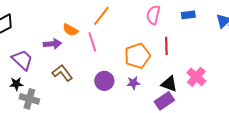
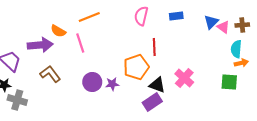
orange line: (101, 16) -> (89, 17), turned 30
purple arrow: (52, 44) -> (40, 45), size x1.4
orange pentagon: (137, 56) -> (136, 67), moved
purple star: (133, 83) -> (112, 84), moved

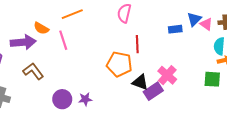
blue rectangle: (176, 16) -> (175, 29), moved
orange pentagon: (136, 67) -> (119, 64), turned 30
purple circle: (92, 82) -> (62, 99), moved
purple star: (112, 84) -> (85, 99), moved
purple rectangle: (152, 102) -> (153, 91), moved

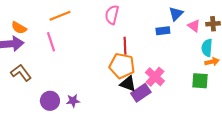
blue triangle: (194, 19) -> (176, 14), moved
orange semicircle: (41, 28) -> (19, 28), moved
orange pentagon: (119, 64) -> (122, 66), moved

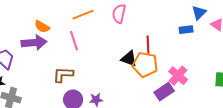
pink semicircle: (112, 15) -> (119, 14), moved
brown L-shape: (21, 73) -> (63, 75), moved, turned -50
black triangle: (128, 84) -> (129, 59), moved

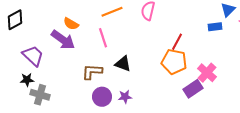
purple arrow: (34, 43) -> (63, 40), turned 40
red line: (148, 45) -> (177, 42), turned 30
black triangle: (129, 59) -> (123, 64), moved

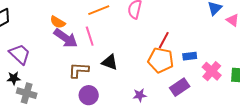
blue rectangle: (215, 27) -> (190, 56), moved
purple arrow: (63, 40) -> (66, 38), moved
pink cross: (207, 73) -> (212, 71), moved
purple star: (125, 97) -> (140, 95), moved

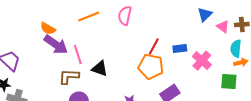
pink line: (90, 36) -> (78, 55), moved
blue rectangle: (190, 56) -> (180, 49), moved
pink cross: (212, 71) -> (202, 61), moved

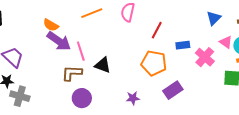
blue triangle: (205, 15) -> (214, 18), moved
pink triangle: (223, 27) -> (226, 42), moved
red line: (154, 47) -> (157, 30), moved

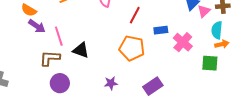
purple arrow: (59, 41) -> (37, 26), size x0.7
pink triangle: (226, 42) -> (204, 11), moved, turned 40
purple rectangle: (173, 90) -> (153, 86), moved

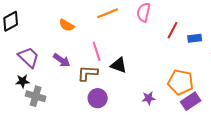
purple arrow: (37, 26) -> (62, 60), moved
blue rectangle: (161, 30) -> (195, 38), moved
orange pentagon: (132, 48) -> (181, 82), moved

